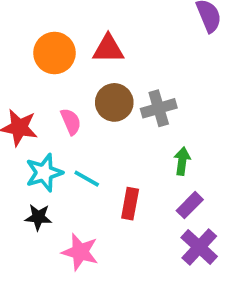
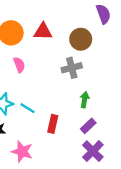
brown circle: (114, 102) -> (81, 39), moved
pink semicircle: (71, 122) -> (19, 65), moved

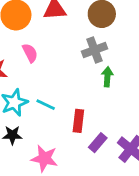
green arrow: (85, 100) -> (107, 77), moved
purple rectangle: (88, 126) -> (98, 143), moved

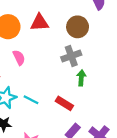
red rectangle: (78, 121) -> (64, 103), moved, turned -66

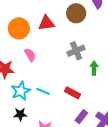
brown circle: (78, 27) -> (76, 13), moved
green arrow: (81, 78) -> (94, 68), moved

